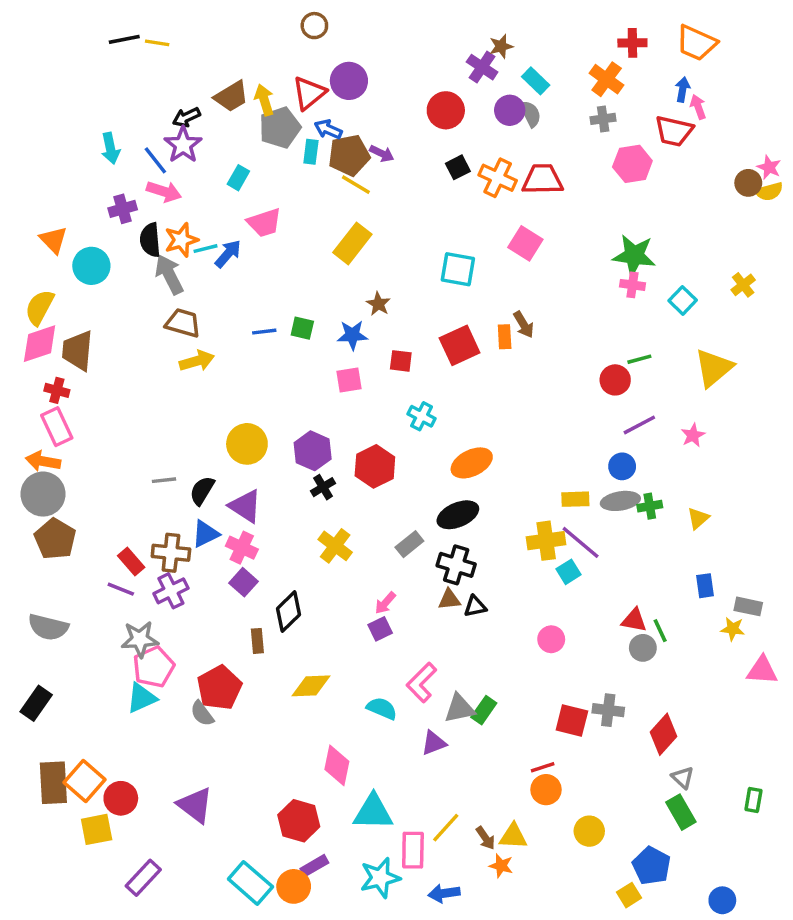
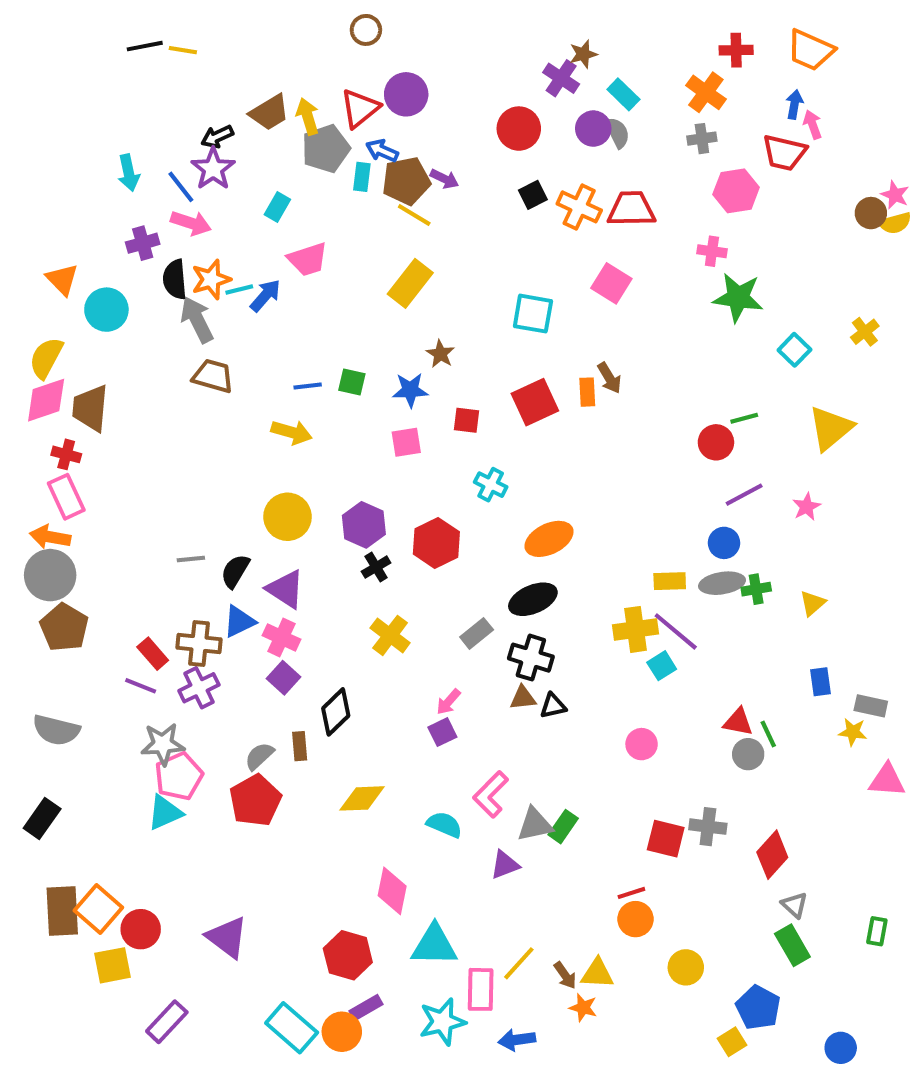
pink cross: (632, 285) -> (712, 251), moved
yellow arrow: (197, 361) -> (292, 432), moved, turned 32
gray semicircle: (202, 714) -> (259, 756), moved, turned 84

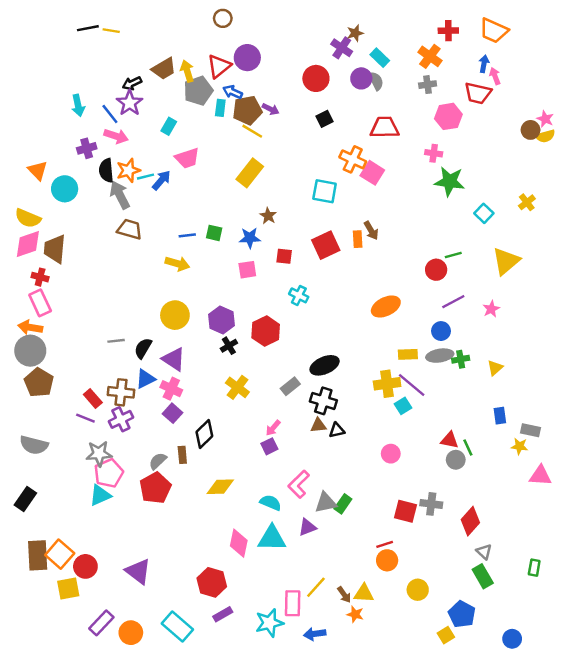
orange cross: (579, 207) -> (353, 159), moved
yellow semicircle: (46, 358) -> (28, 218), turned -95
orange ellipse: (549, 539) -> (386, 307), moved
cyan triangle: (434, 945) -> (272, 538), moved
orange circle: (342, 1032) -> (131, 633), moved

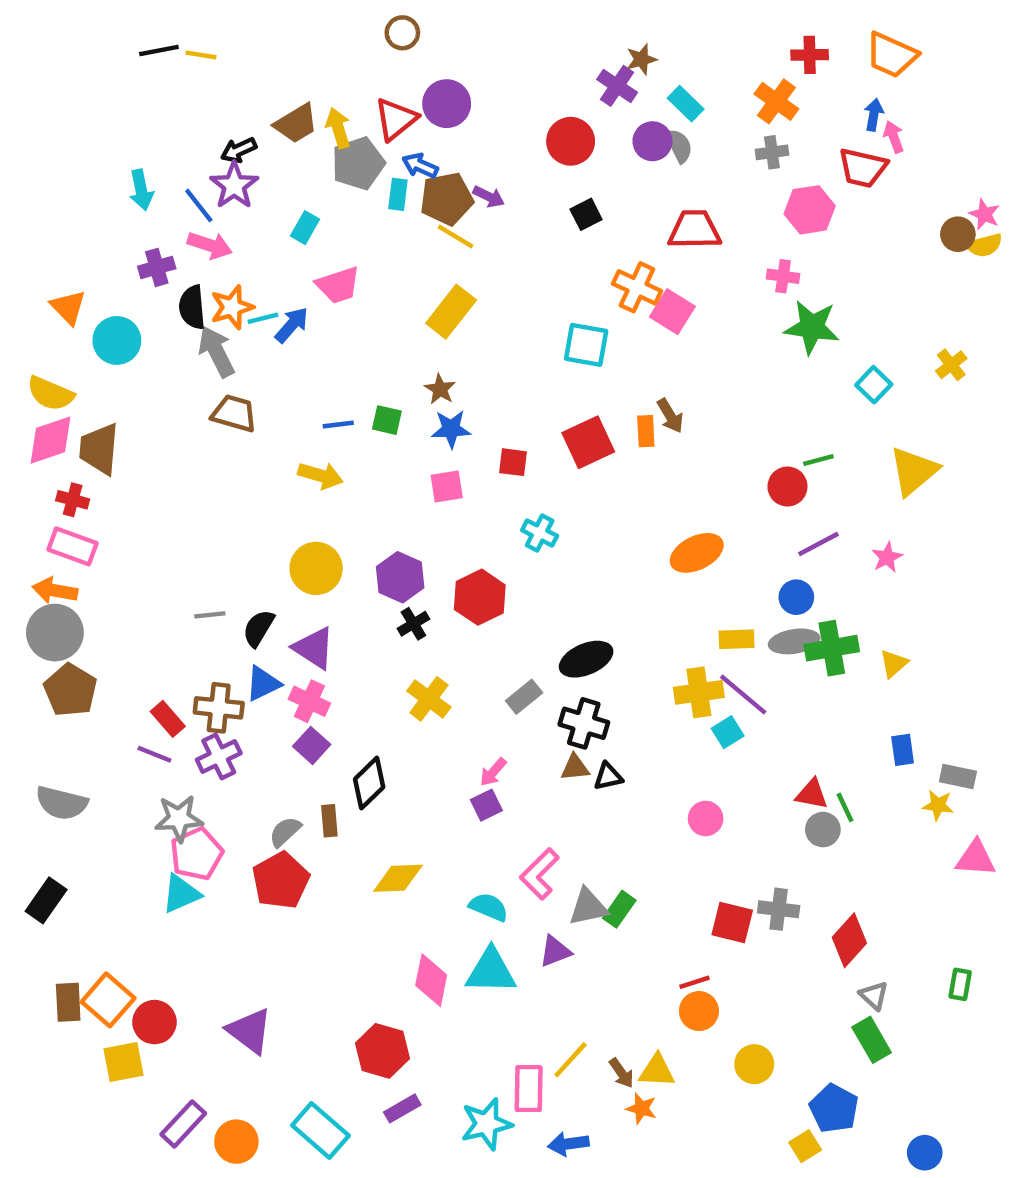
brown star: (268, 216) -> (440, 389), moved
pink rectangle: (40, 303) -> (73, 546), turned -45
green cross: (461, 359) -> (832, 648), size x1.6
brown rectangle: (38, 555) -> (68, 1002), size x0.7
green rectangle: (534, 568) -> (960, 984), moved

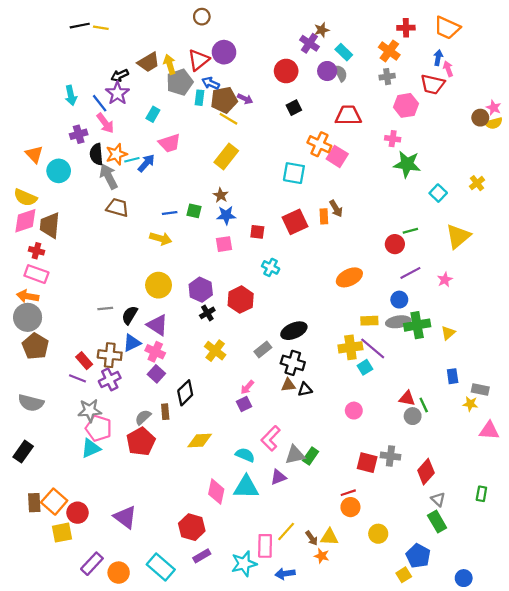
pink arrow: (210, 245) -> (105, 123), turned 35
pink pentagon: (197, 854) -> (99, 428), turned -30

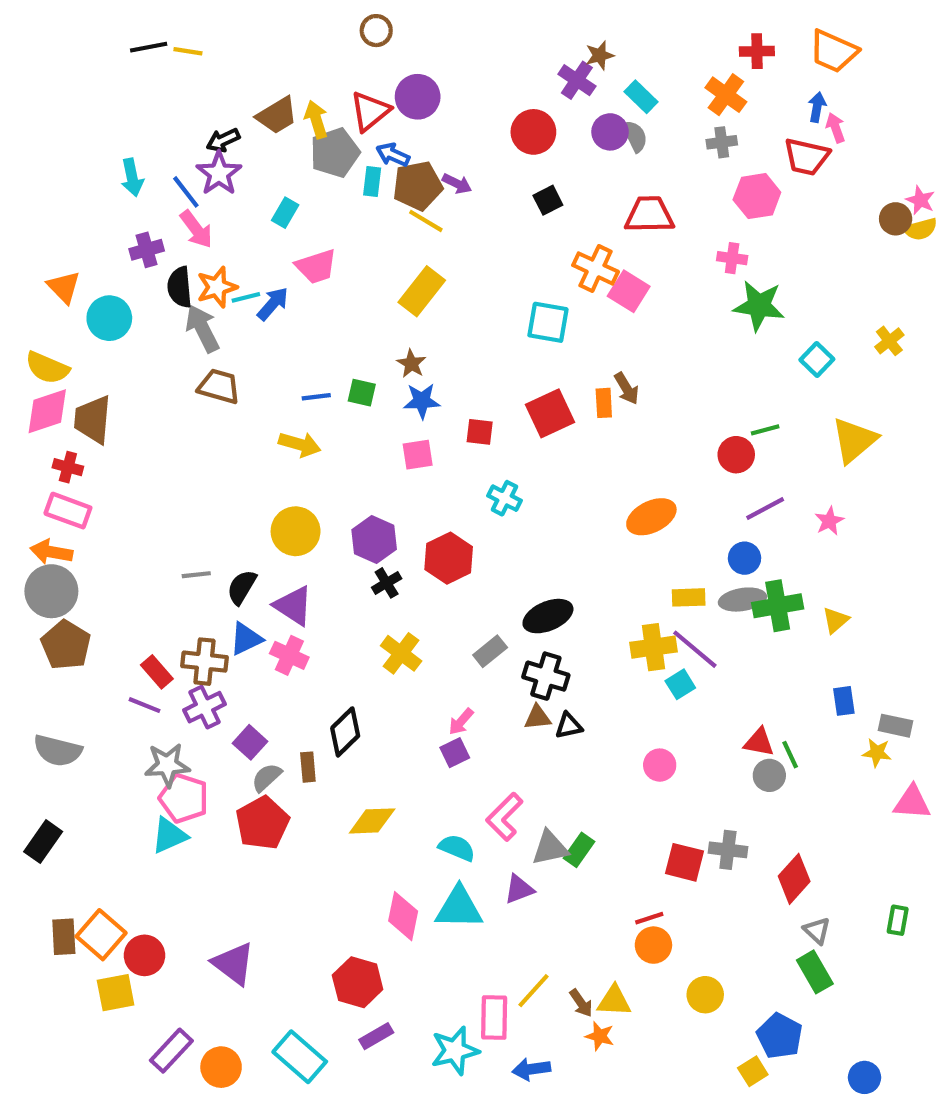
purple square: (156, 374) -> (250, 742), moved

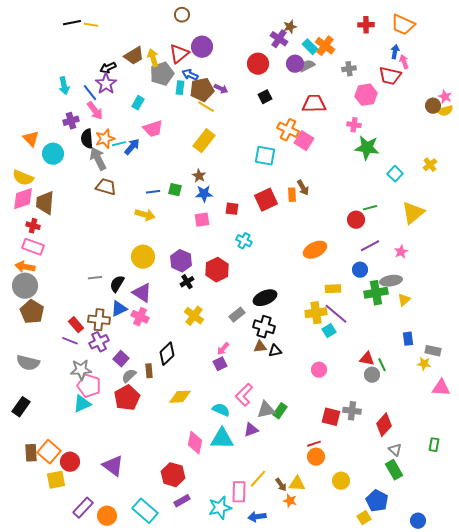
orange cross: (726, 95) -> (325, 46), moved
gray semicircle: (635, 136) -> (307, 66), turned -91
gray ellipse: (742, 600) -> (391, 281), moved

